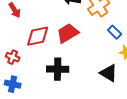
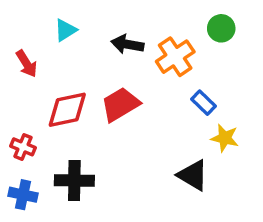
black cross: (58, 69) -> (74, 181), moved

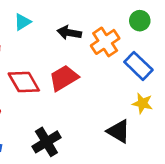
blue rectangle: (204, 103) -> (138, 66), moved, size x1.5
red diamond: (67, 110) -> (24, 82), turned 72
black cross: (74, 181) -> (46, 142), moved, turned -32

